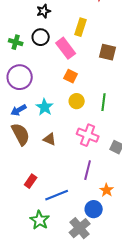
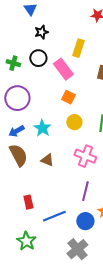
red rectangle: (31, 181) -> (28, 202), turned -48
blue circle: (94, 209) -> (85, 221), moved
green star: (40, 220) -> (26, 241), moved

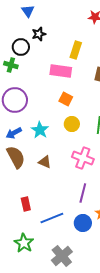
black circle: (38, 58) -> (21, 47), moved
pink rectangle: (63, 69) -> (61, 71), turned -45
gray cross: (77, 249) -> (62, 256), moved

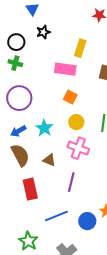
black circle: (21, 47) -> (16, 42), moved
pink cross: (83, 158) -> (78, 148), moved
purple line: (83, 193) -> (71, 182), moved
red rectangle: (26, 204) -> (30, 189), moved, size x1.5

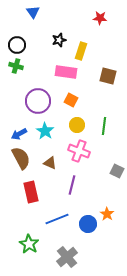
black star: (43, 32) -> (59, 40), moved
purple circle: (19, 98) -> (38, 101), moved

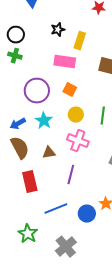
brown triangle: (50, 163) -> (49, 153), turned -32

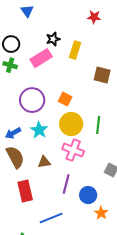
pink rectangle: (65, 62) -> (41, 58), moved, turned -40
yellow circle: (76, 115) -> (71, 124), size x1.5
blue circle: (87, 214) -> (88, 195), moved

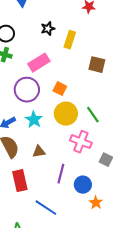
pink rectangle: (41, 58) -> (39, 63), moved
green line: (98, 125) -> (93, 115), turned -42
pink cross: (73, 150) -> (81, 142), moved
blue line: (51, 218) -> (46, 208), turned 55

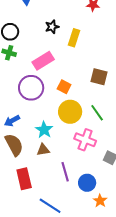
brown square: (97, 65) -> (99, 77), moved
cyan star: (34, 120) -> (44, 130), moved
purple line: (61, 174) -> (65, 172), turned -30

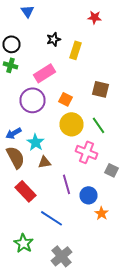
cyan star: (44, 130) -> (36, 142), moved
red rectangle: (24, 179) -> (26, 191), turned -30

